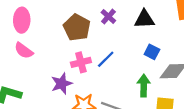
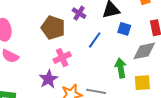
blue square: (152, 52) -> (124, 29), moved
blue line: (106, 59) -> (95, 40), moved

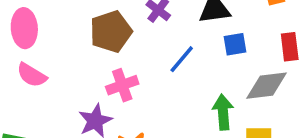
brown pentagon: (53, 28) -> (111, 32), turned 30
blue square: (124, 29) -> (235, 44), turned -32

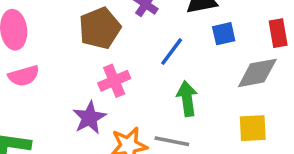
pink semicircle: (32, 75) -> (24, 76), turned -44
green arrow: (223, 112) -> (187, 99), moved

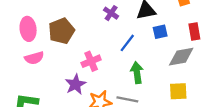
brown pentagon: (100, 28) -> (61, 31), moved

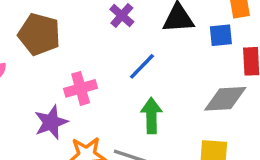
brown pentagon: (61, 31) -> (39, 34), turned 30
blue square: (160, 32) -> (221, 35), moved

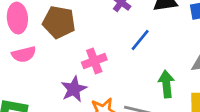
green arrow: (151, 116) -> (166, 84), moved

